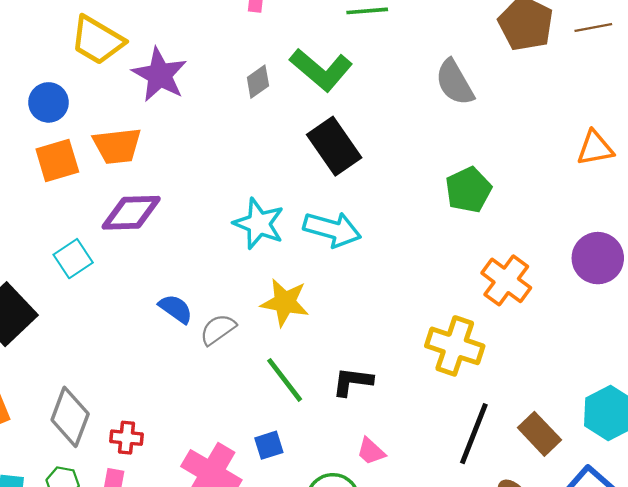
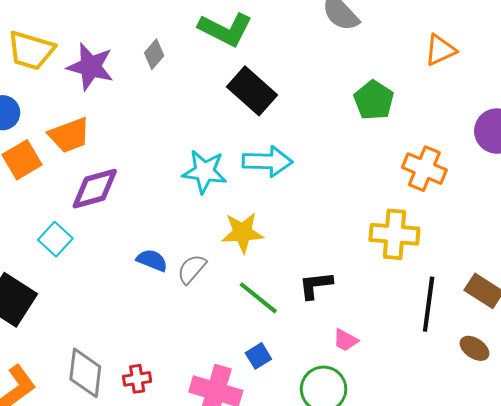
gray diamond: (258, 82) -> (154, 54), moved
orange triangle: (595, 148) -> (440, 50), moved

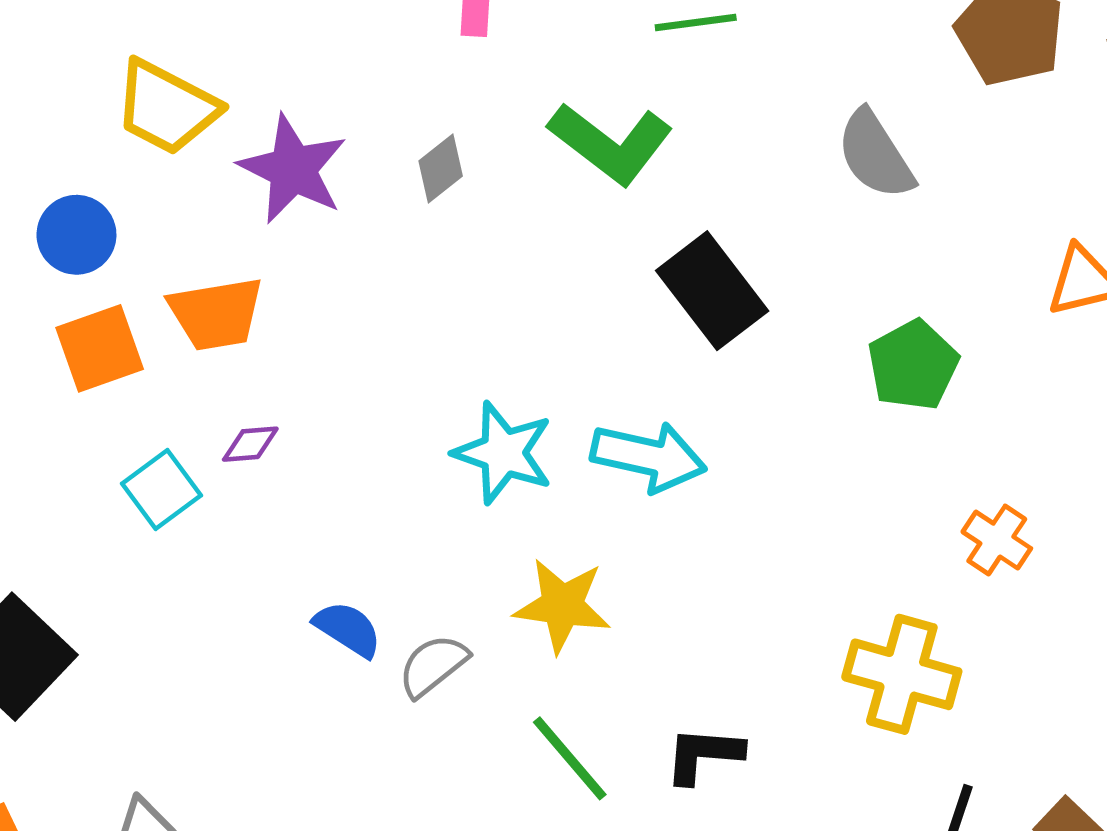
black rectangle: (252, 91) -> (712, 291), moved
orange cross: (424, 169) -> (997, 540), size x0.7
purple diamond: (95, 189) -> (250, 444), size x0.5
cyan square: (55, 239) -> (162, 490), moved

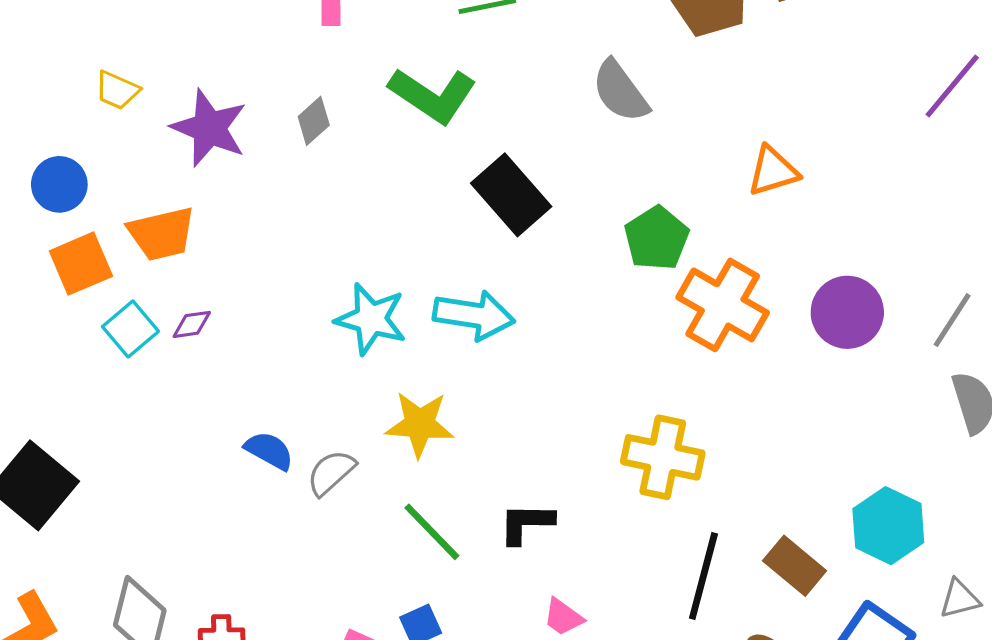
yellow trapezoid: (166, 107) -> (117, 90), size x0.6
cyan square: (162, 490) -> (130, 329), moved
orange cross: (997, 540) -> (723, 305), moved, size x1.8

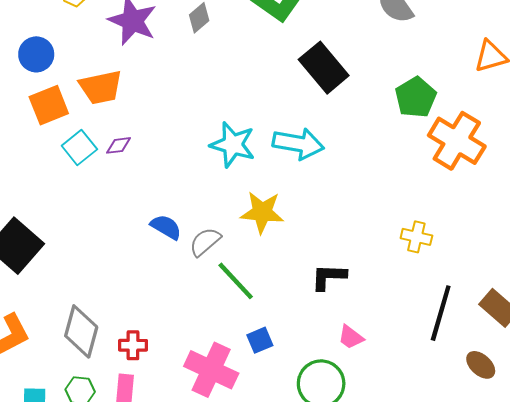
yellow cross: (663, 457) -> (416, 237), size x0.6
green line: (432, 532) -> (236, 281), moved

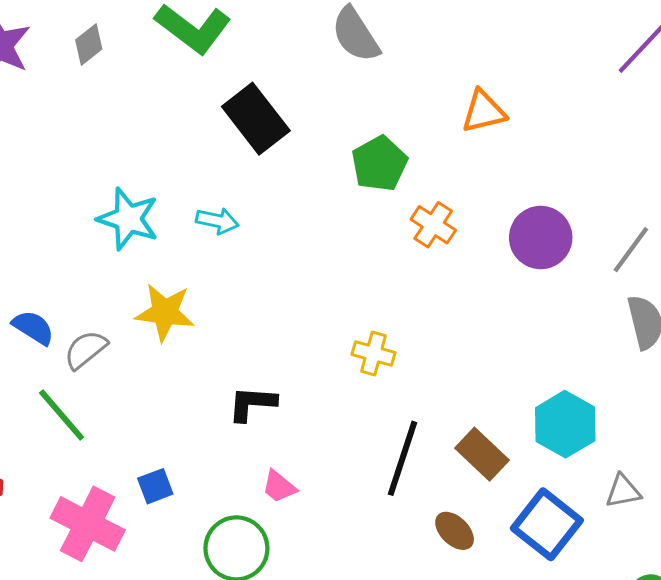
orange cross: (457, 141) -> (433, 225), size x0.6
cyan arrow: (298, 144) -> (217, 221), size x0.6
green line: (236, 281) -> (62, 415), moved

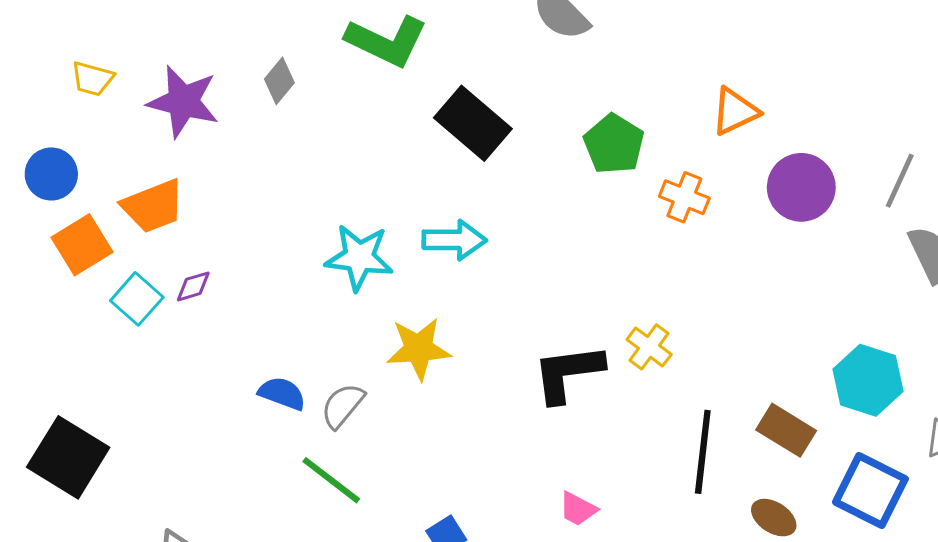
orange triangle: (484, 112) -> (735, 111), moved
cyan arrow: (217, 221) -> (454, 240), size x1.4
yellow cross: (374, 353) -> (649, 347), turned 33
black L-shape: (252, 404) -> (568, 373), moved, size x1.4

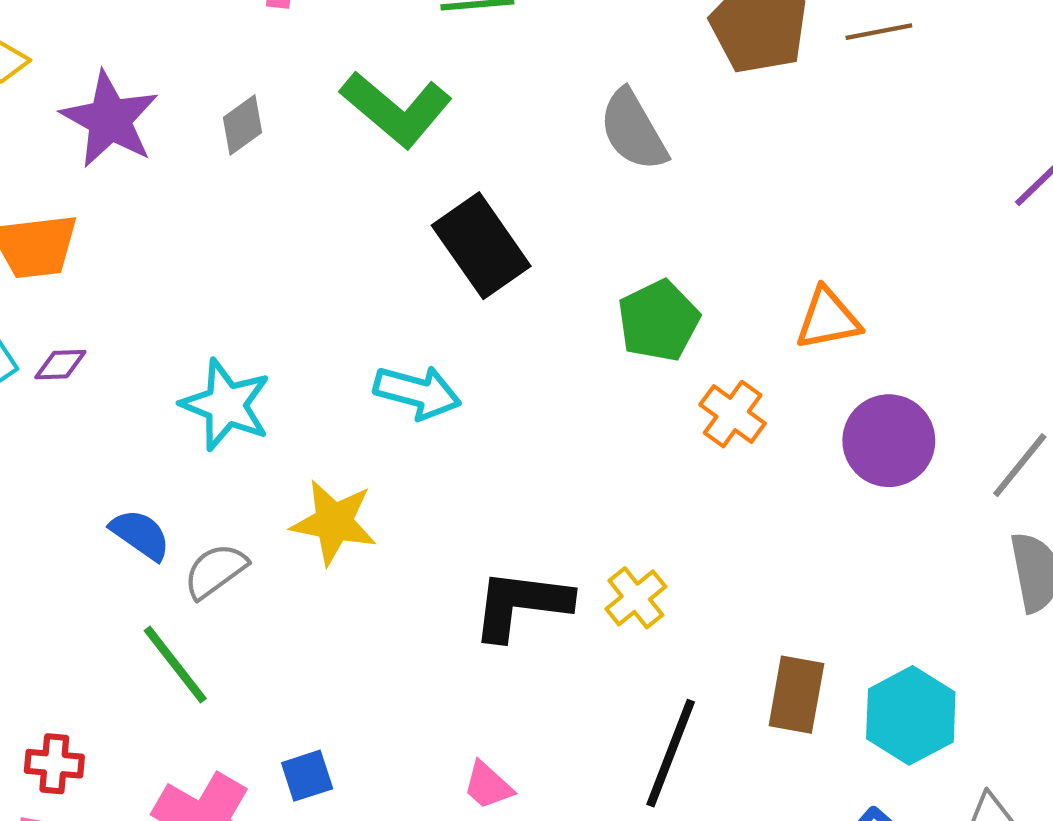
cyan star: (359, 257) -> (226, 405), moved
brown rectangle: (786, 430) -> (796, 695), moved, turned 54

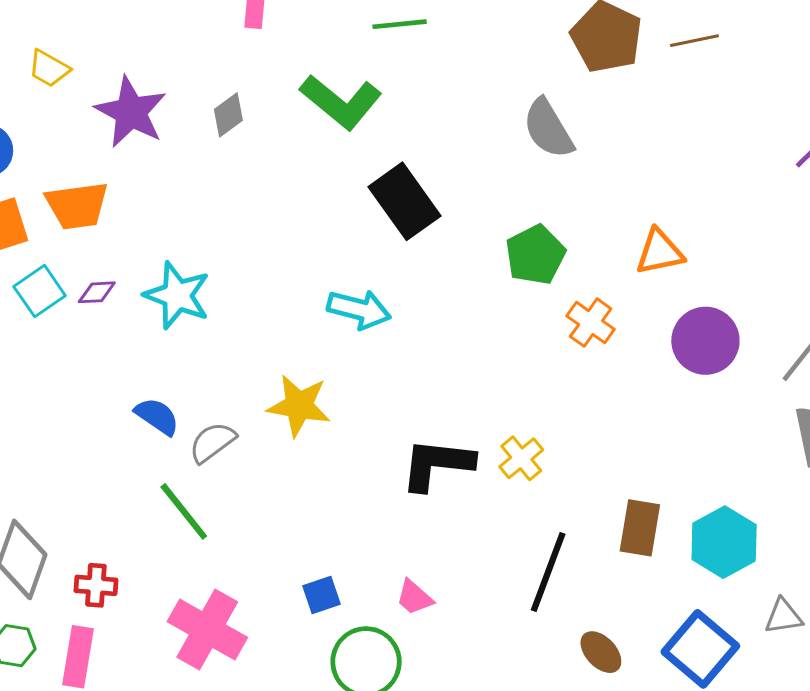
gray semicircle: (633, 130) -> (548, 129), moved
cyan star: (226, 405) -> (177, 295), moved
blue square: (307, 776) -> (322, 595), moved

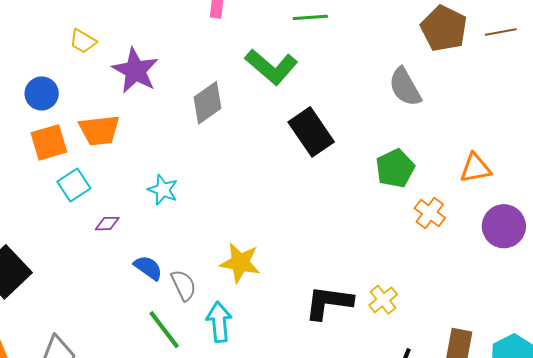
gray diamond: (228, 115) -> (208, 103), moved, size x1.5
purple diamond: (97, 292) -> (107, 224), moved
cyan star: (177, 295) -> (163, 190), size x0.7
cyan arrow: (359, 309) -> (219, 322), moved, turned -111
gray semicircle: (212, 442) -> (184, 285), turned 100

